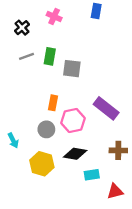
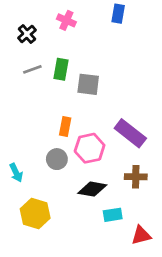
brown cross: (118, 150) -> (136, 177), moved
yellow hexagon: (42, 164) -> (35, 213), moved

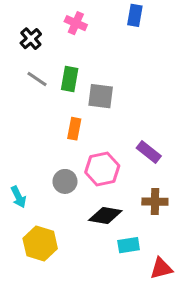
gray line: (32, 69) -> (37, 79), turned 54
orange rectangle: (65, 126) -> (74, 129), moved
purple rectangle: (130, 133) -> (149, 152), size x0.7

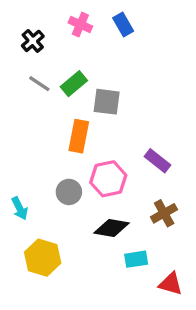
blue rectangle: (135, 15) -> (123, 25), moved, turned -40
green rectangle: (70, 79) -> (74, 84), turned 40
orange rectangle: (74, 129) -> (79, 136), size x1.4
brown cross: (155, 202) -> (164, 213), turned -30
red triangle: (161, 268) -> (171, 284), turned 30

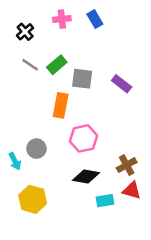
pink cross: (80, 25) -> (62, 19), turned -30
purple rectangle: (158, 161) -> (122, 84), moved
gray circle: (69, 192) -> (36, 149), moved
red triangle: (171, 284) -> (132, 190), moved

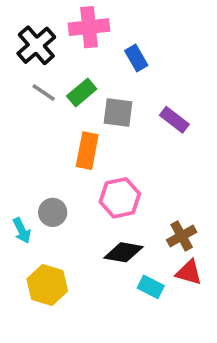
pink cross: (62, 19) -> (89, 27), size x1.5
blue rectangle: (95, 19) -> (136, 58), moved
black cross: (25, 32) -> (36, 45), size x1.5
cyan rectangle: (105, 201) -> (151, 287), turned 36

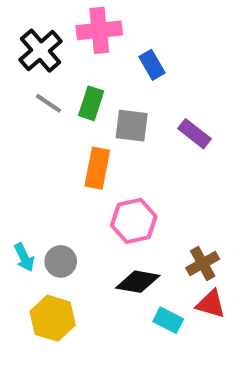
green rectangle: (82, 92) -> (91, 103), turned -32
gray circle: (53, 212) -> (61, 261), moved

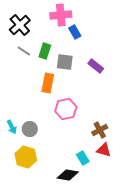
pink cross: (99, 30) -> (61, 15), moved
black diamond: (138, 282) -> (68, 175), moved
cyan rectangle: (168, 320) -> (83, 158), turned 32

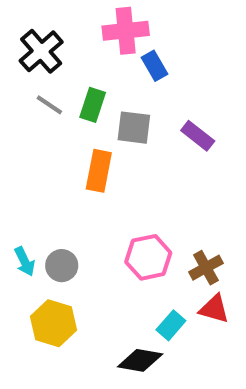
pink hexagon: (66, 109) -> (148, 257), moved
cyan rectangle: (83, 158) -> (171, 325), turned 72

